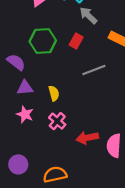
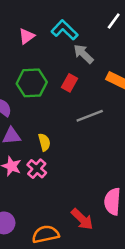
pink cross: (57, 121) -> (37, 169), moved
red arrow: (87, 138) -> (82, 219), moved, turned -125

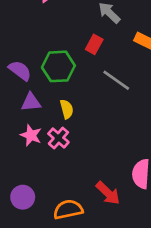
green hexagon: (32, 83) -> (58, 66), moved
gray line: (90, 116) -> (116, 80), turned 56

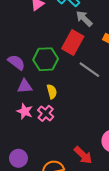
red rectangle: (94, 44) -> (73, 43), size x1.6

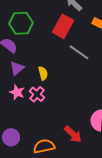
green hexagon: (46, 59) -> (21, 23), moved
purple triangle: (25, 86) -> (17, 68), turned -35

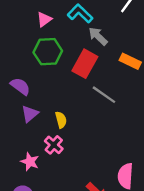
green hexagon: (21, 23) -> (48, 52), moved
pink star: (17, 92) -> (30, 162), moved

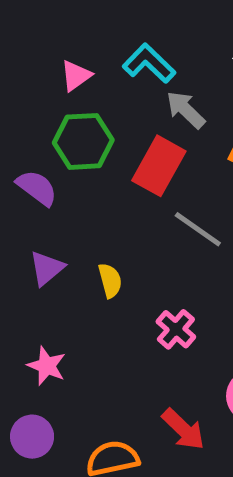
purple semicircle: (20, 86) -> (37, 188), moved
pink cross: (54, 145) -> (176, 329), moved

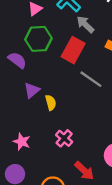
purple triangle: (47, 268) -> (32, 90), moved
pink cross: (176, 329) -> (64, 138), moved

